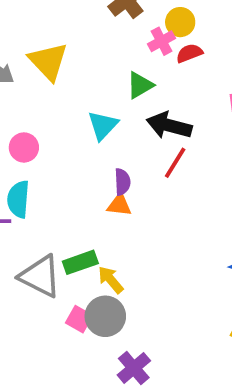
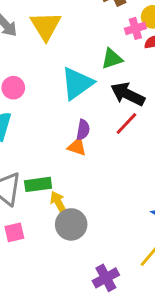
cyan triangle: (103, 125) -> (77, 83), size x1.4
gray circle: (105, 316) -> (71, 224), moved
pink square: (79, 319) -> (14, 232), moved, turned 36
purple cross: (134, 368) -> (106, 278), moved

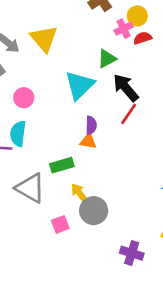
black arrow: (128, 94) -> (126, 88), turned 32
green rectangle: (38, 184) -> (62, 165), moved
pink square: (14, 232) -> (60, 224), moved
purple cross: (106, 278) -> (132, 253), turned -35

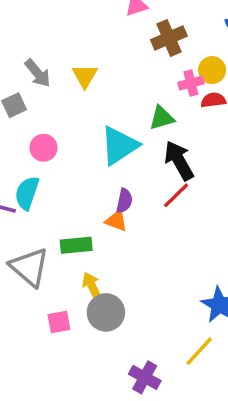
yellow triangle: (44, 39) -> (85, 76), size x0.7

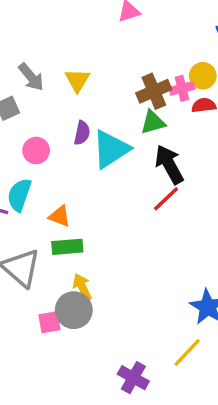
brown cross: (169, 38) -> (154, 91), moved
purple semicircle: (124, 201) -> (82, 133), moved
orange triangle: (116, 221) -> (60, 216), moved
gray circle: (106, 312) -> (74, 310), moved

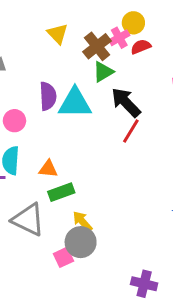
yellow triangle: (77, 80) -> (58, 34), moved
purple semicircle: (82, 133) -> (48, 96), size x1.4
cyan triangle: (111, 149) -> (75, 103), turned 48

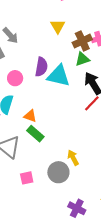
green rectangle: (61, 192) -> (35, 134), turned 48
yellow arrow: (82, 221) -> (73, 158), moved
gray circle: (81, 242) -> (58, 172), moved

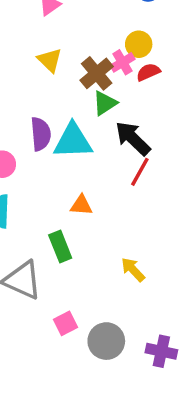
orange triangle: (30, 116) -> (81, 205), moved
green rectangle: (35, 134) -> (60, 247), turned 42
gray circle: (58, 172) -> (106, 341), moved

